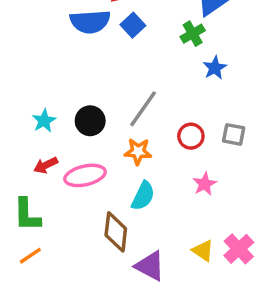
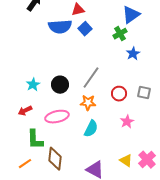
red arrow: (46, 165) -> (25, 111), moved
green L-shape: (27, 215) -> (35, 140), moved
brown diamond: (116, 232) -> (55, 159), moved

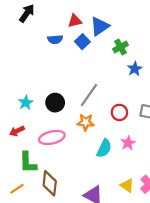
blue triangle: (131, 15) -> (100, 26), moved
blue semicircle: (60, 27) -> (55, 39), size x0.6
cyan semicircle: (91, 129) -> (104, 148), moved

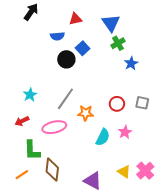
blue triangle: (100, 26) -> (111, 23), moved, turned -30
blue square: (82, 42) -> (83, 48), moved
gray line: (89, 95) -> (65, 99), moved
black circle: (55, 103) -> (66, 59), moved

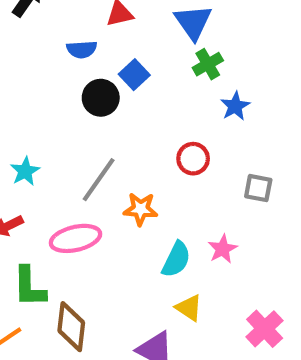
red circle: (117, 104) -> (193, 159), moved
yellow triangle: (124, 172) -> (189, 308), moved

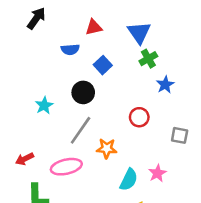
black circle: (101, 98) -> (83, 92), moved
cyan star: (25, 171) -> (44, 105), moved

